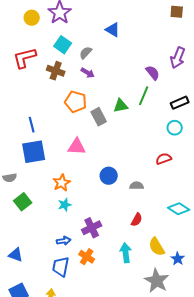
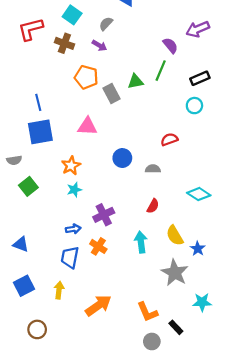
gray semicircle: (86, 53) -> (106, 24), moved
purple arrow: (178, 58) -> (198, 29), turned 45
red semicircle: (164, 159) -> (169, 139), moved

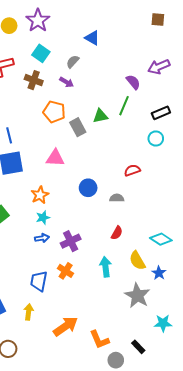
cyan diamond: (199, 194) -> (161, 239), moved
blue arrow: (73, 229) -> (42, 238), moved
orange L-shape: (147, 312) -> (99, 340), moved

